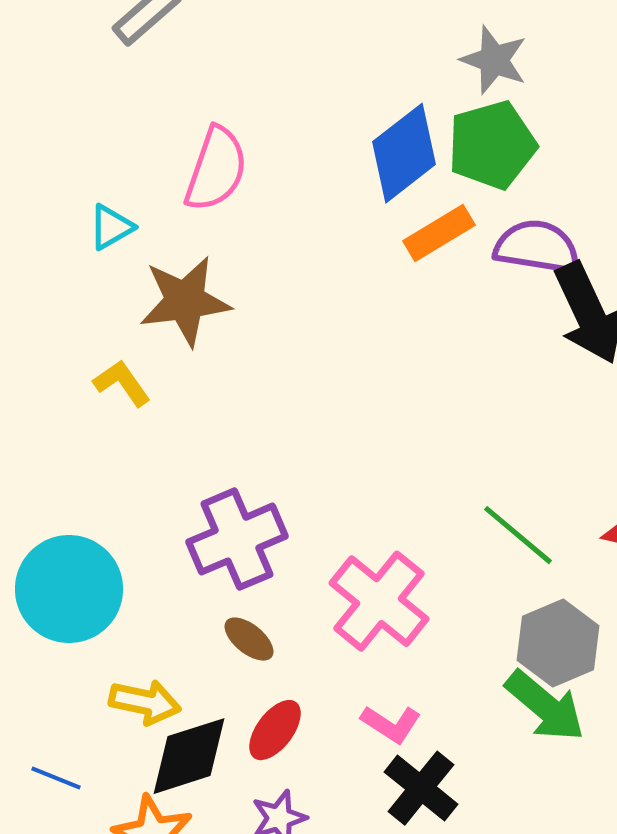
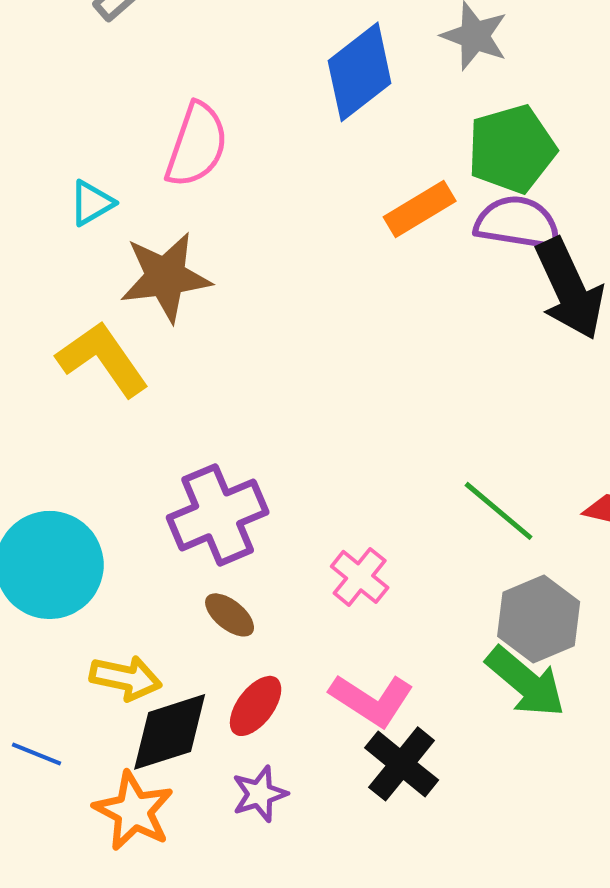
green pentagon: (492, 145) -> (512, 149), moved
blue diamond: (404, 153) -> (360, 72), moved
yellow L-shape: (122, 383) -> (103, 359), size x1.6
pink cross: (379, 601) -> (360, 577), size x0.6
pink L-shape: (391, 724) -> (372, 700), size x1.4

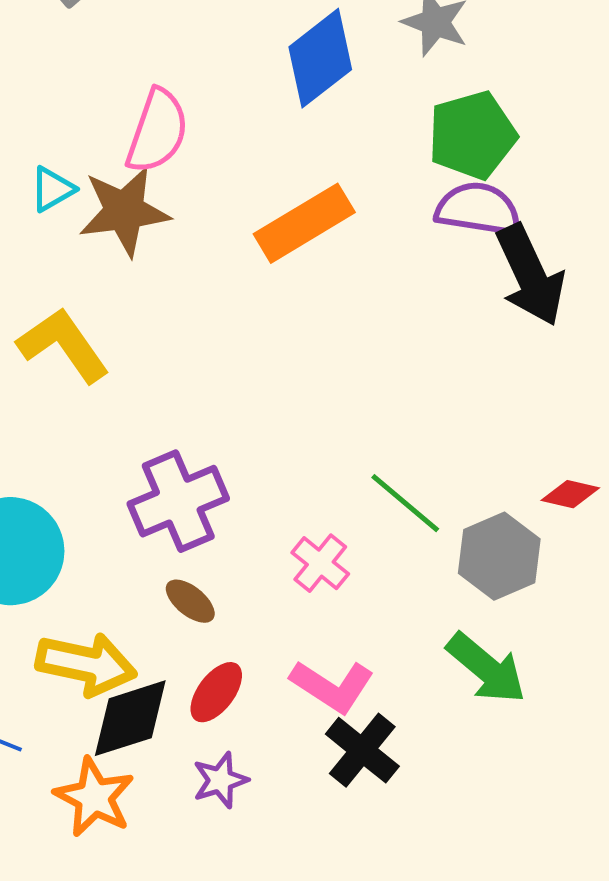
orange rectangle: (420, 209) -> (304, 223), moved, size x1.4
brown star: (166, 277) -> (124, 211), moved
green line: (499, 511) -> (405, 503), moved
gray hexagon: (539, 619) -> (499, 556), moved
yellow arrow: (126, 678) -> (86, 664), size x1.4

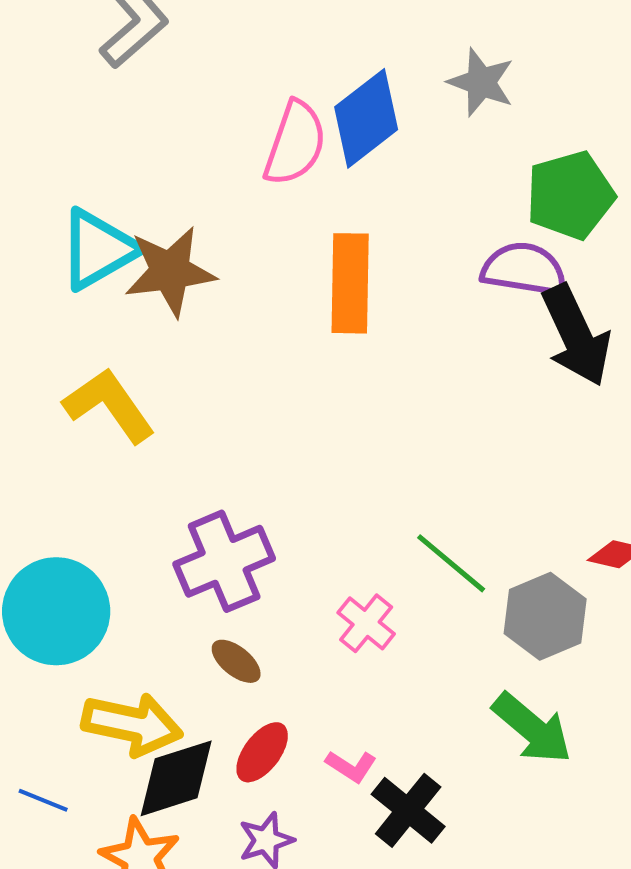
pink semicircle: (157, 131) -> (295, 143), moved
green pentagon: (472, 135) -> (570, 195), moved
cyan triangle: (52, 189) -> (98, 249), size x1.8
orange rectangle: (304, 223) -> (350, 283), turned -58
pink L-shape: (332, 686) -> (351, 766), moved, size x0.6

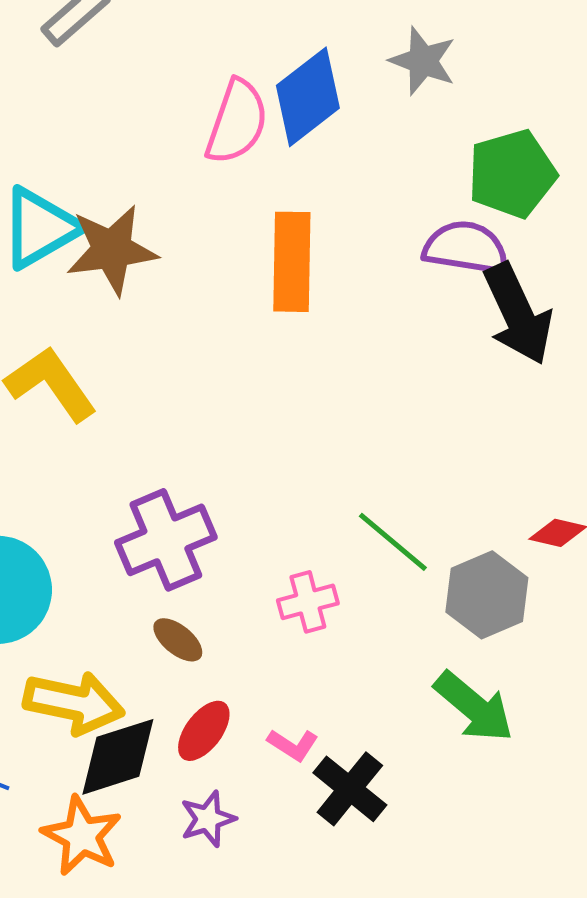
pink cross: (366, 623) -> (308, 602), turned 36

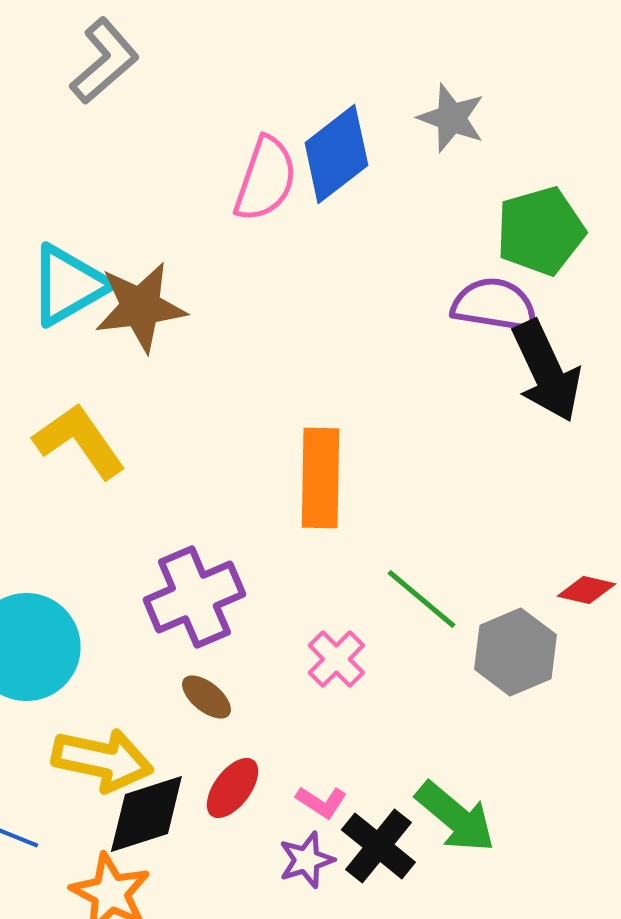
orange rectangle: (292, 262) -> (320, 478), moved
pink cross: (308, 602) -> (336, 659), turned -30
green arrow: (474, 707) -> (455, 817), moved
purple star: (208, 819) -> (306, 860), moved

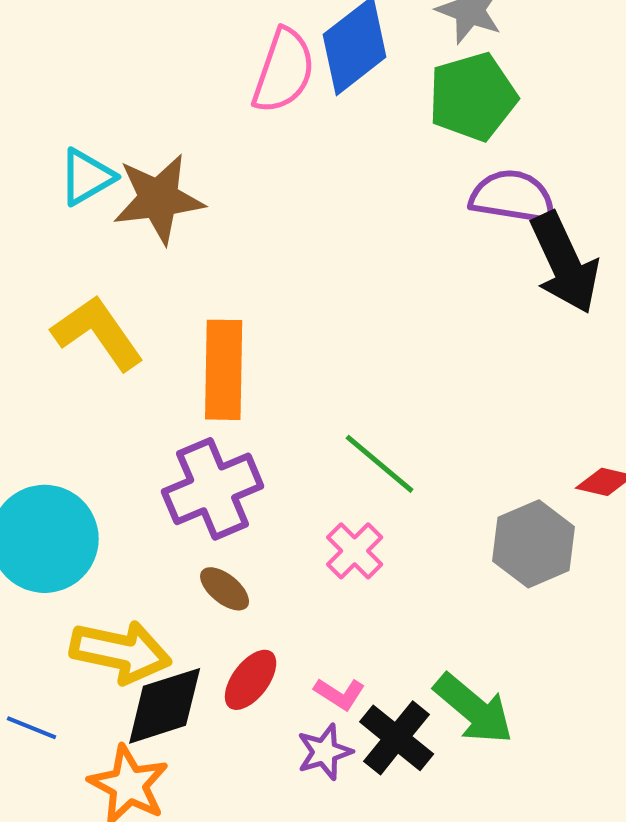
green pentagon: (540, 231) -> (473, 97), moved
cyan triangle: (68, 285) -> (87, 177), size x0.7
orange rectangle: (320, 478) -> (224, 370), moved
green line: (421, 599) -> (380, 464), moved

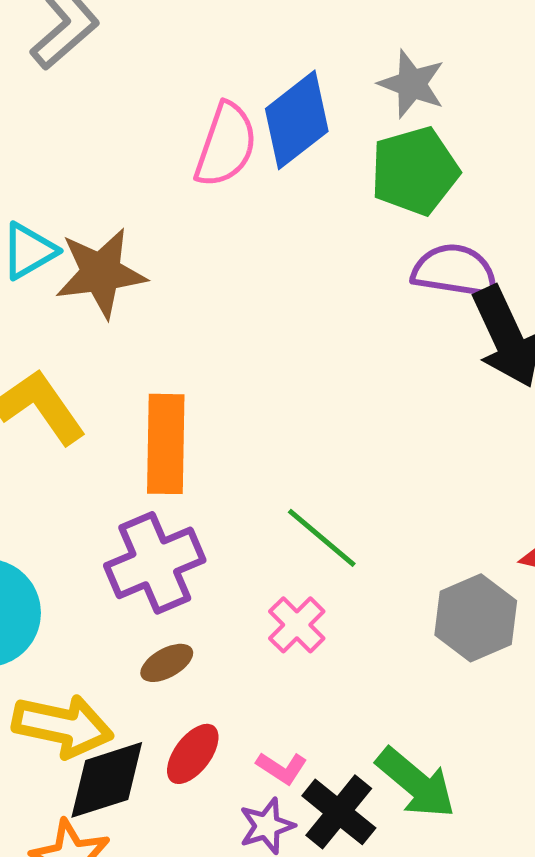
brown ellipse: (225, 589) -> (167, 663), turned -68

